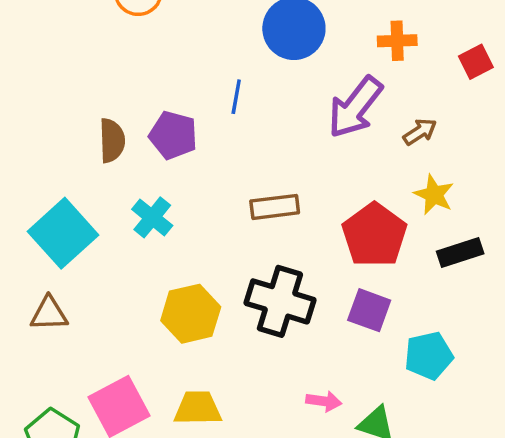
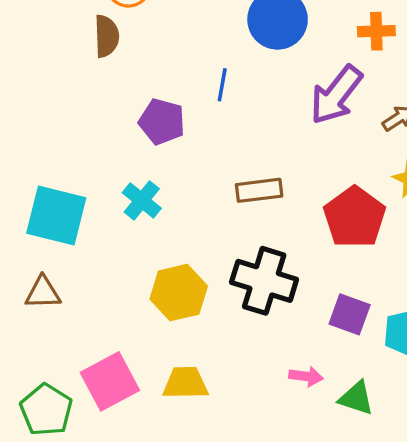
brown semicircle: (112, 140) -> (107, 36), moved
cyan square: (63, 233) -> (56, 215), turned -34
purple square: (369, 310) -> (350, 314), moved

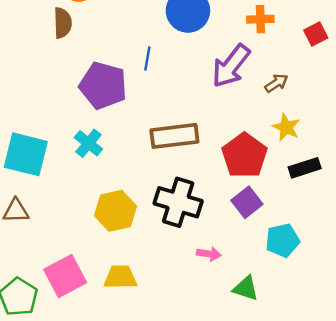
purple pentagon: (162, 122) -> (103, 86), size x1.4
brown rectangle: (259, 190) -> (174, 136), size x1.4
purple square: (350, 314) -> (247, 202), moved, turned 32
pink arrow: (306, 376) -> (209, 254), moved

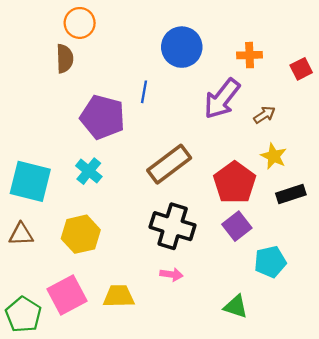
brown rectangle: (174, 136) -> (169, 164), turned -30
yellow hexagon: (115, 211) -> (81, 234), moved
pink arrow: (209, 254) -> (171, 274), moved

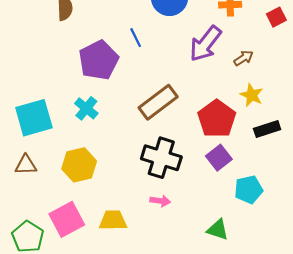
blue line: (144, 92) -> (136, 38), turned -36
purple pentagon: (103, 117) -> (99, 60), turned 30
cyan square: (30, 181) -> (34, 118), turned -30

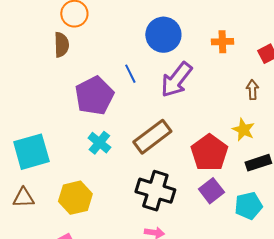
purple arrow: (205, 44) -> (176, 80), moved
brown arrow: (243, 58) -> (252, 90), moved, turned -60
cyan cross: (86, 108) -> (99, 143), moved
cyan pentagon: (249, 190) -> (248, 206), moved

